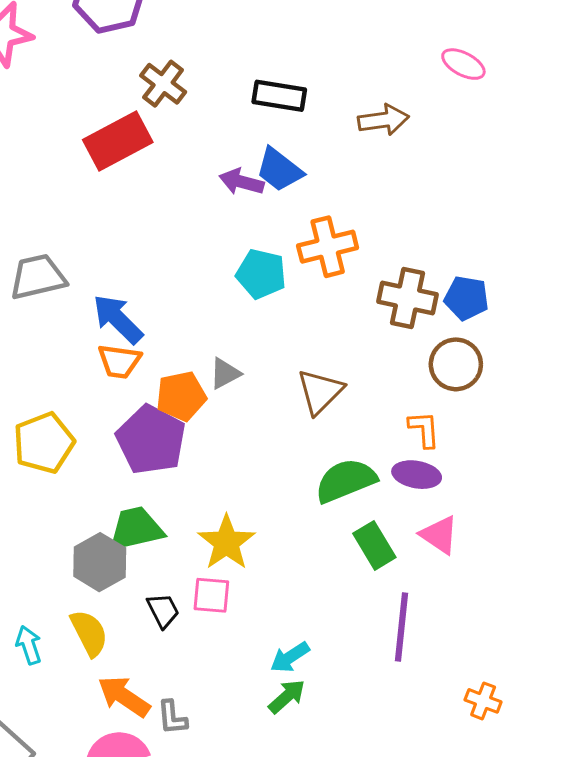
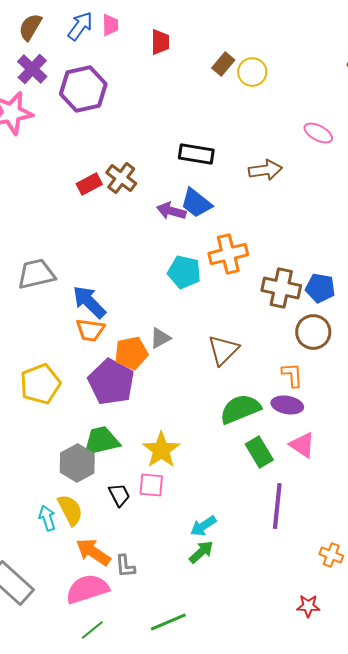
brown cross: (163, 84) -> (121, 178), moved
red rectangle: (118, 141) -> (89, 184), size x0.6
cyan arrow: (29, 645) -> (47, 518), moved

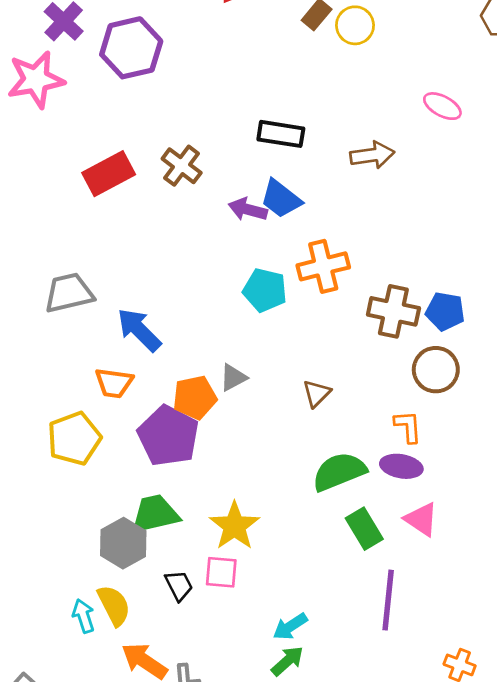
red rectangle: (89, 184) -> (109, 174), moved, size x1.5
orange trapezoid: (90, 330) -> (114, 383), moved
brown triangle: (223, 350) -> (317, 393), size x0.7

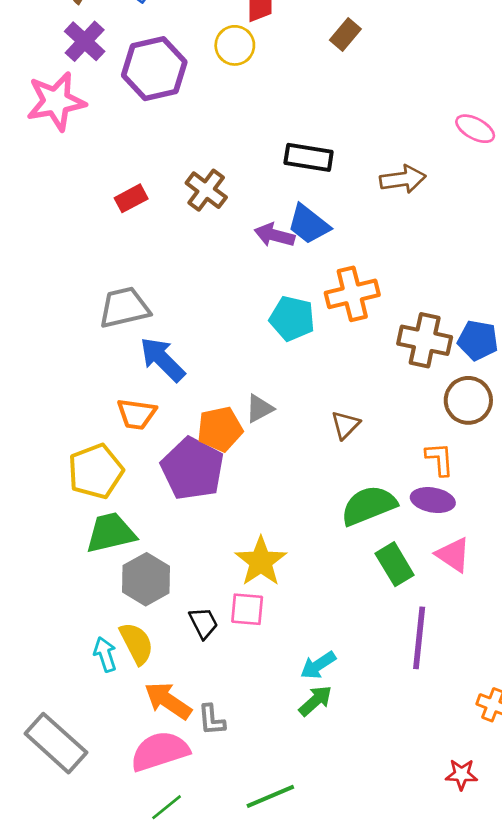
yellow circle: (355, 25) -> (235, 45), moved
red rectangle: (109, 174) -> (131, 198), size x0.6
gray trapezoid: (69, 293) -> (124, 308), moved
green trapezoid: (155, 514) -> (111, 533), moved

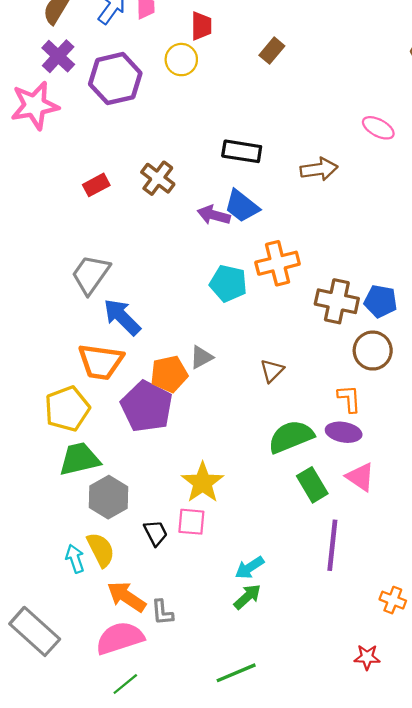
gray trapezoid: (124, 308) -> (91, 274), turned -42
orange trapezoid: (137, 414) -> (101, 362), size x1.4
green line: (270, 796) -> (236, 673), moved

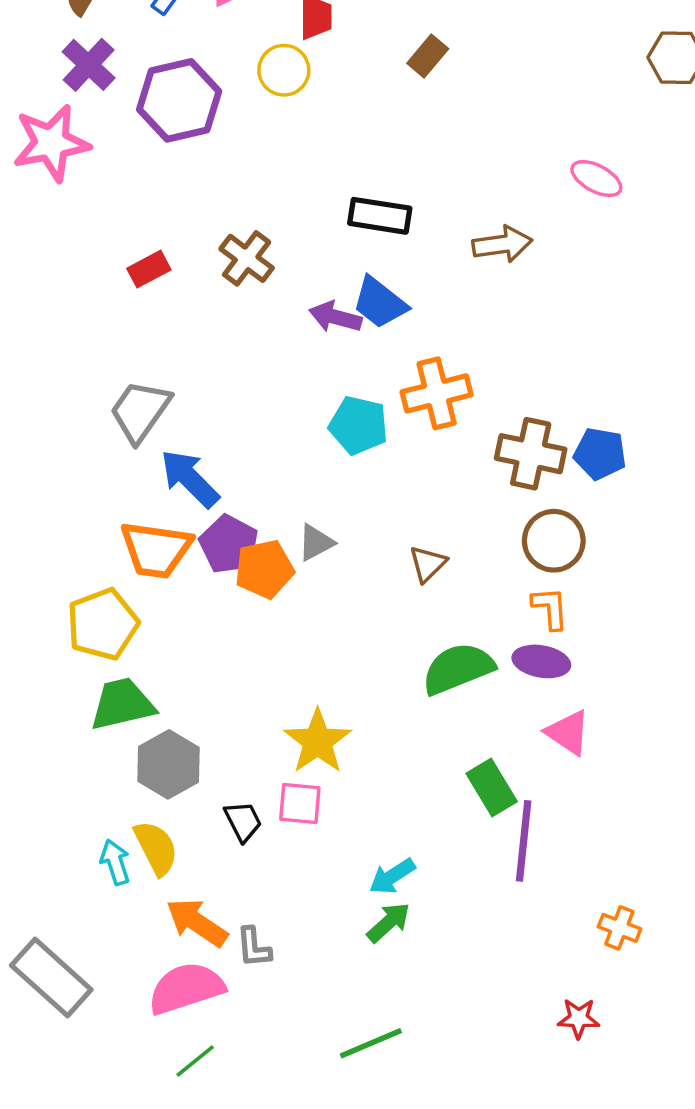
brown circle: (373, 351) -> (554, 541), moved
purple pentagon: (147, 406) -> (229, 544), moved, size x0.7
green rectangle: (312, 485) -> (492, 788), moved

